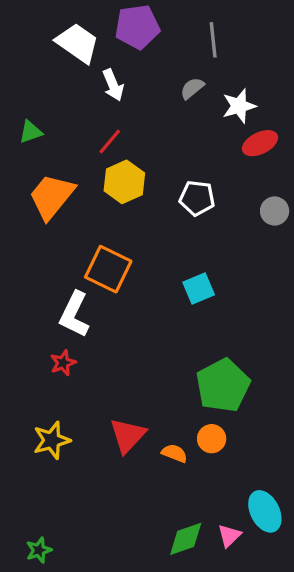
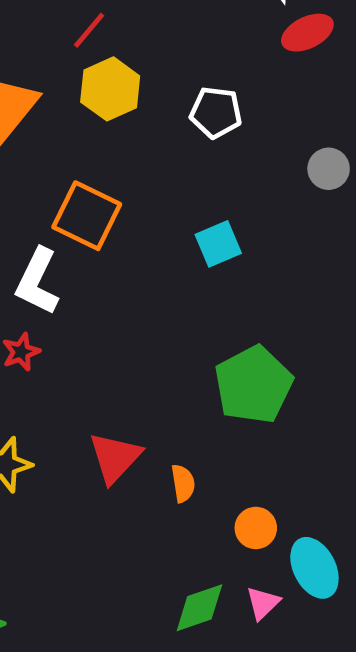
gray circle: (275, 211) -> (329, 169), moved
orange circle: (212, 439) -> (256, 528), moved
orange semicircle: (174, 453) -> (183, 483), turned 60

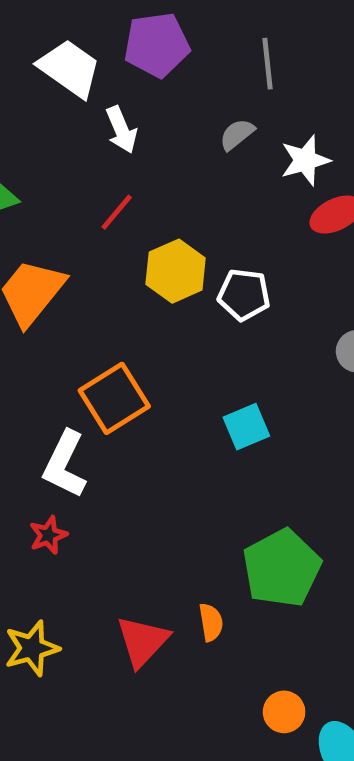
yellow hexagon: (110, 89) -> (176, 271), moved
orange square: (87, 216) -> (114, 398), turned 32
orange semicircle: (183, 483) -> (211, 622), moved

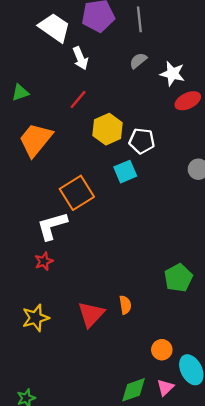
gray line: (268, 64) -> (139, 19), moved
white star: (305, 160) -> (172, 74), turned 30
cyan square: (246, 427) -> (125, 172), moved
white L-shape: (65, 464) -> (52, 226), turned 48
green pentagon: (282, 568) -> (178, 278), moved, size x0.7

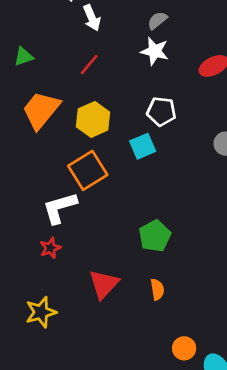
white star: (172, 74) -> (155, 51), moved
yellow hexagon: (108, 129) -> (93, 119), moved
green pentagon: (178, 278) -> (155, 236), moved
orange semicircle: (125, 305) -> (157, 289), moved
red triangle: (91, 314) -> (104, 284), moved

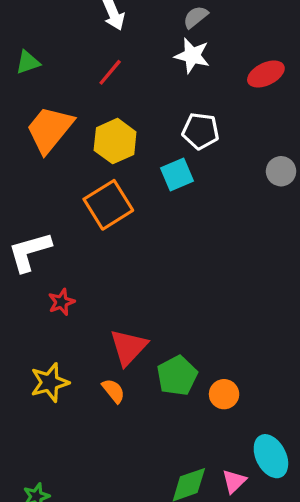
white L-shape: (60, 208) -> (30, 252), moved
green pentagon: (155, 236) -> (177, 376), moved
orange semicircle: (157, 289) -> (113, 391), moved, turned -30
orange circle: (184, 348) -> (224, 394), moved

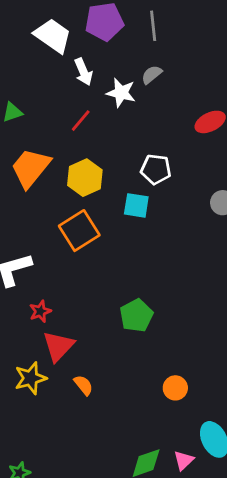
white star: (192, 56) -> (121, 93), moved
cyan square: (177, 175) -> (136, 205), turned 32
red triangle: (128, 347) -> (58, 346), moved
green pentagon: (177, 376) -> (136, 315), moved

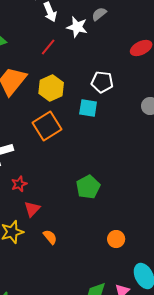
red triangle: (58, 346) -> (32, 209), size x0.7

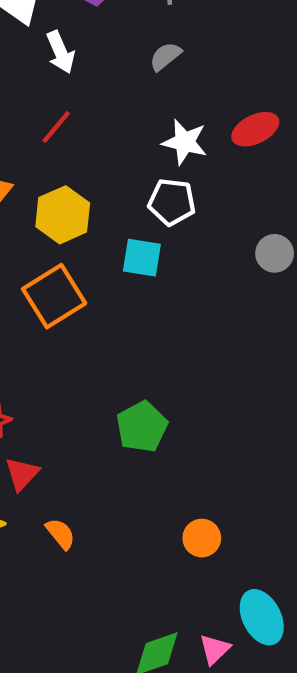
white star: (77, 27) -> (185, 142), moved

